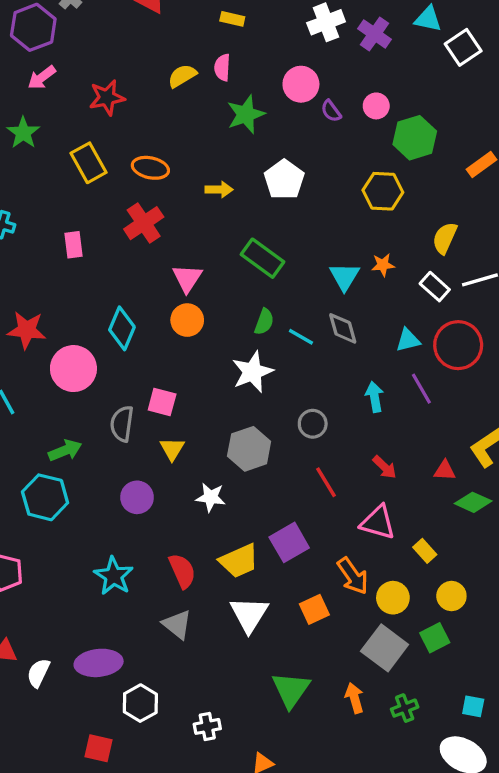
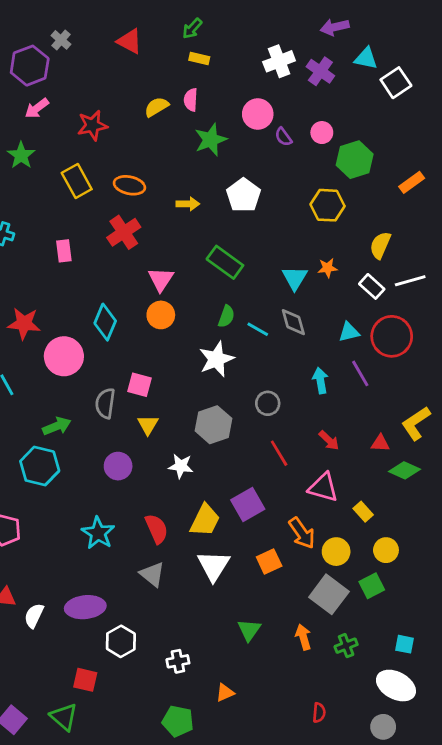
yellow trapezoid: (239, 561) -> (205, 520), turned -40
green triangle: (291, 690) -> (249, 630), size x0.7

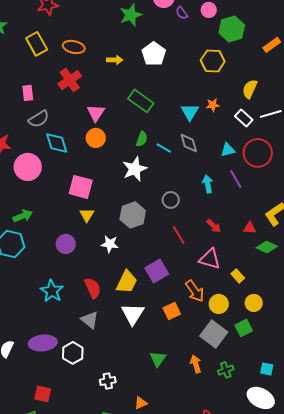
cyan diamond: (105, 322) -> (57, 143), turned -40
pink square: (139, 385) -> (81, 187), size x1.4
gray semicircle: (105, 403) -> (39, 119), moved, turned -130
white hexagon: (121, 641) -> (73, 353), moved

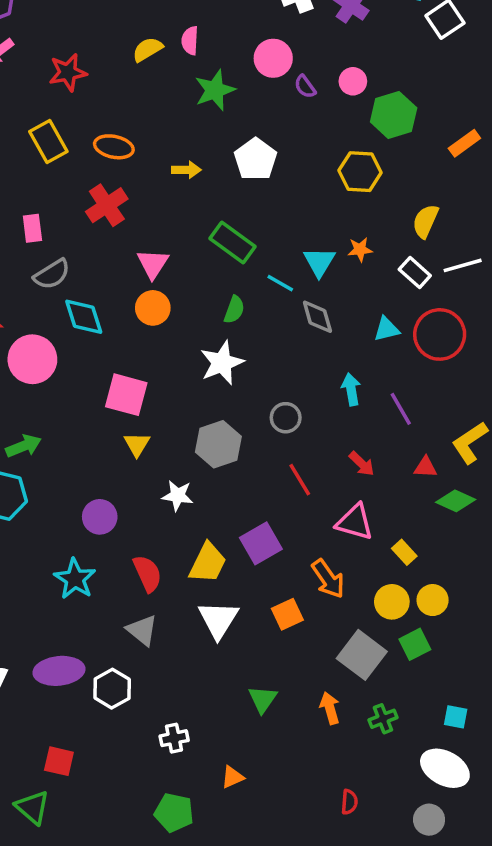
cyan line: (164, 148) -> (280, 283), moved
purple line: (236, 179) -> (401, 409), moved
purple circle: (66, 244) -> (100, 517), moved
yellow circle: (219, 304) -> (392, 602), moved

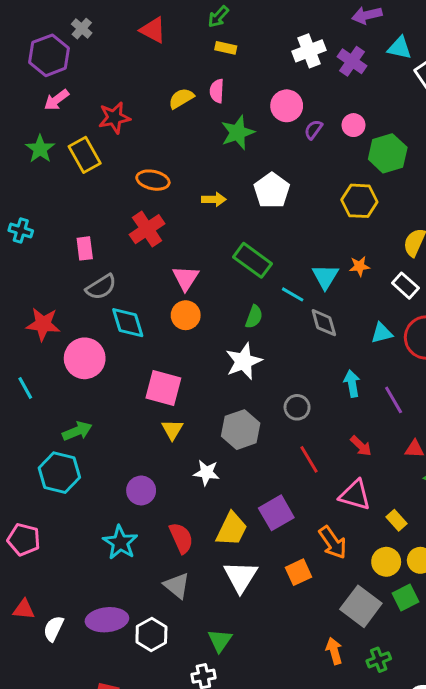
purple semicircle: (305, 87) -> (313, 130), turned 72
yellow rectangle: (48, 141) -> (85, 155), moved
green triangle: (263, 699) -> (220, 641), moved

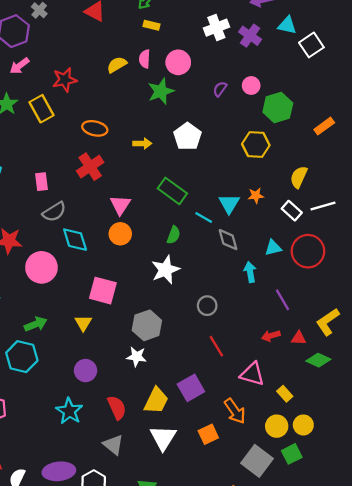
pink circle: (287, 106) -> (178, 62), moved
cyan arrow: (352, 384) -> (250, 272), moved
yellow triangle: (172, 430) -> (83, 323), moved
gray hexagon: (241, 430) -> (147, 325), moved
red arrow: (361, 446) -> (271, 336), moved, turned 120

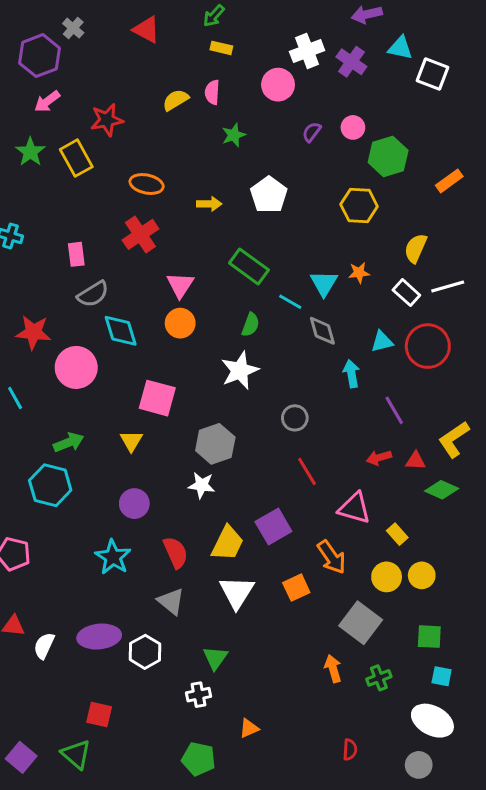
white square: (311, 45) -> (432, 74), turned -35
pink circle: (178, 62) -> (278, 85), moved
green star: (161, 91) -> (234, 135), size x0.7
green square: (292, 454) -> (429, 637), moved, turned 30

